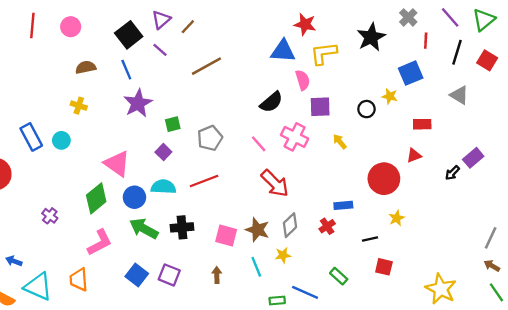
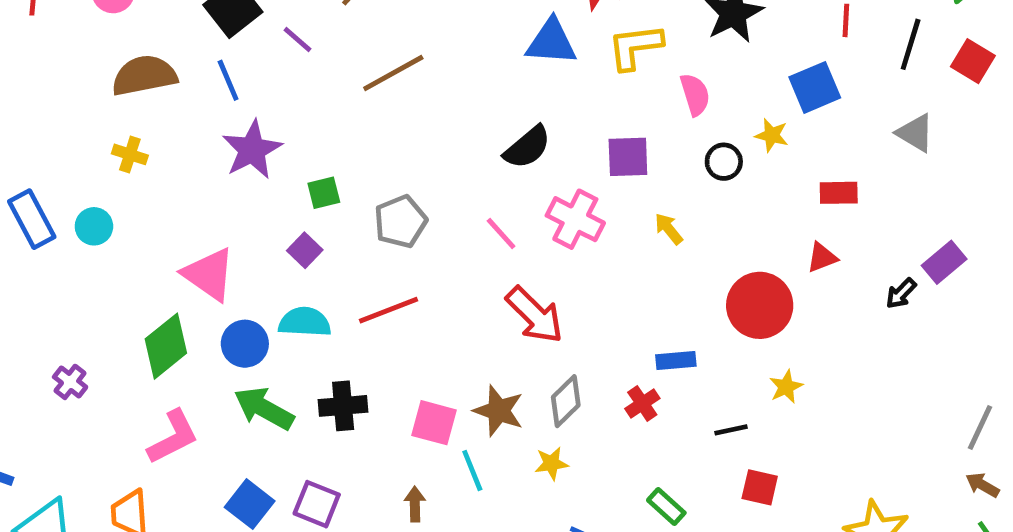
brown semicircle: (86, 67) -> (144, 75), size x1.5
pink semicircle: (303, 80) -> (695, 95), moved
cyan line: (256, 267) -> (472, 471), moved

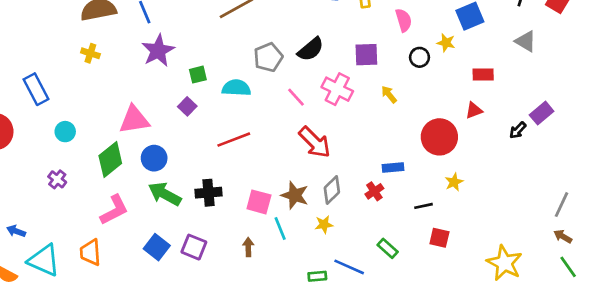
gray pentagon: (400, 222) -> (268, 57), moved
cyan circle: (94, 226) -> (65, 132), moved
pink triangle: (209, 274) -> (134, 120), turned -44
cyan semicircle: (305, 322) -> (236, 88), moved

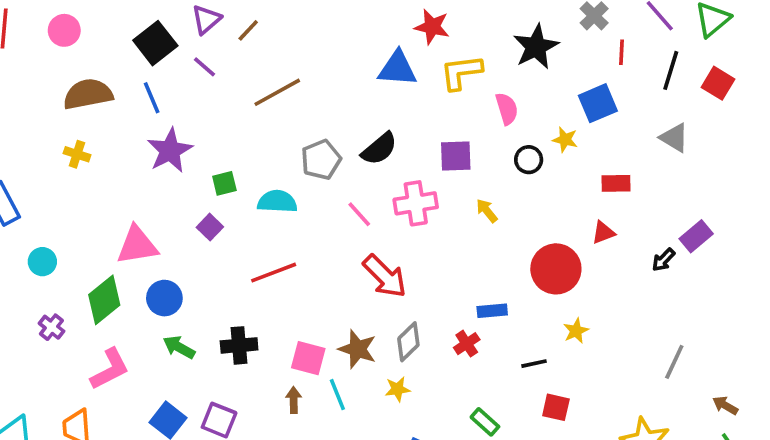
pink cross: (337, 89) -> (416, 203), turned -36
purple cross: (57, 179) -> (51, 327), moved
green arrow: (165, 194) -> (179, 347), size x0.7
gray line: (561, 205) -> (674, 362), moved
brown arrow: (248, 247) -> (294, 400), moved

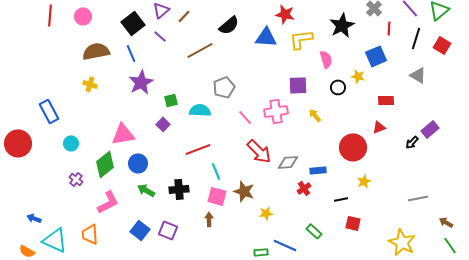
black semicircle: (379, 149) -> (229, 25), moved
gray diamond: (408, 342) -> (288, 162), moved, turned 40
gray line: (674, 362) -> (418, 198), turned 54
cyan line: (337, 395) -> (216, 171), moved

